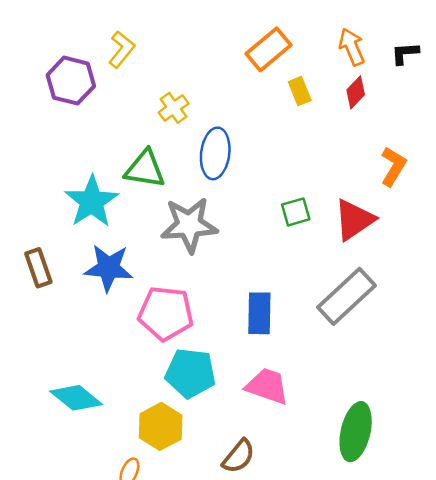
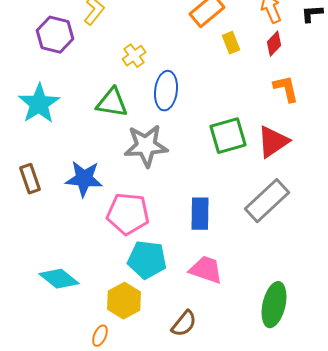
orange L-shape: (393, 166) -> (286, 89), moved, turned -44
cyan star: (92, 202) -> (39, 104), moved
green square: (296, 212) -> (228, 136), size x1.6

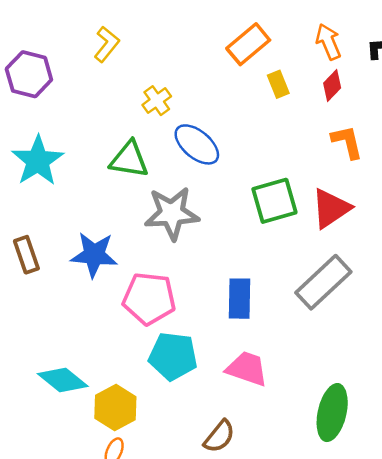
purple hexagon: (55, 35) -> (29, 74), moved
blue ellipse: (166, 91) -> (197, 144), turned -57
yellow hexagon: (124, 301) -> (115, 408), moved

